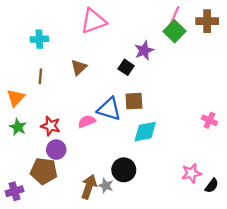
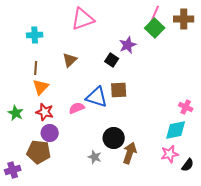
orange triangle: (16, 98) -> (41, 87), moved
cyan diamond: (145, 132) -> (176, 130), moved
black circle: (124, 170) -> (114, 138), moved
gray star: (106, 186) -> (95, 157), moved
brown arrow: (89, 187) -> (130, 153), moved

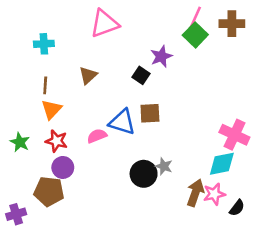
pink cross: (186, 107) -> (234, 135), size x1.6
brown arrow: (130, 153) -> (195, 193), moved
gray star: (95, 157) -> (164, 166), moved

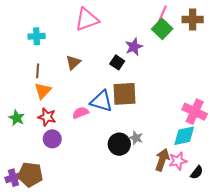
brown square: (150, 113) -> (124, 94), size x1.4
brown pentagon: (49, 191) -> (30, 174), moved

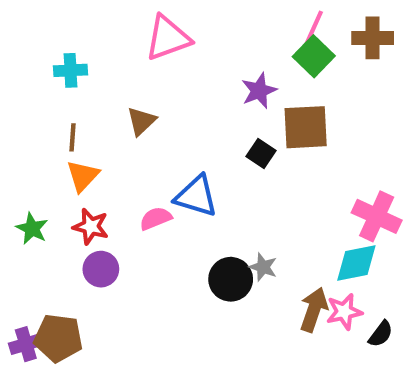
black square: (117, 62) -> (261, 154), moved
brown square: (124, 94) -> (306, 127), moved

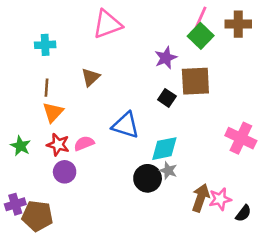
pink semicircle: (156, 218) -> (84, 143), moved
cyan diamond: (356, 263) -> (164, 149), moved
purple cross: (26, 344) -> (15, 204), moved

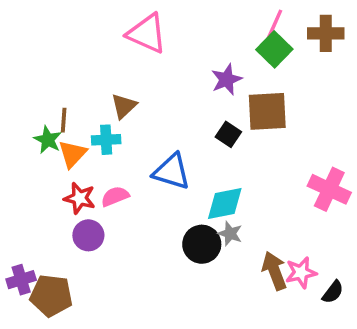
pink triangle: (107, 24) -> (147, 33), turned 44
cyan cross: (45, 45) -> (106, 140), moved
green star: (21, 146) -> (48, 140), moved
brown arrow: (201, 198) -> (274, 271), turned -40

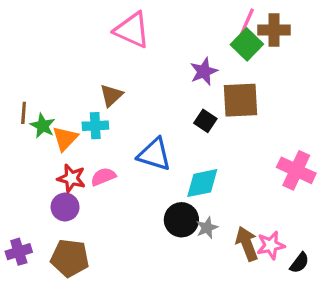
brown cross: (326, 33) -> (274, 30), moved
brown line: (64, 120) -> (24, 113), moved
gray star: (230, 234) -> (207, 228), moved, turned 30
purple circle: (88, 235) -> (65, 207), moved
brown pentagon: (51, 296) -> (70, 258), moved

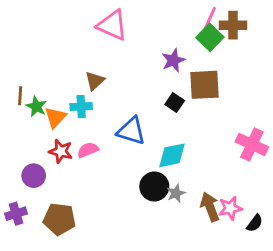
purple circle: (65, 207) -> (34, 176), moved

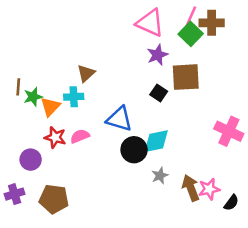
pink triangle: (112, 25) -> (150, 23), moved
green star: (36, 107) -> (33, 97), turned 30
black circle: (154, 187) -> (134, 150), moved

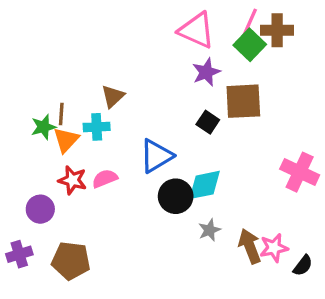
brown line: (18, 87) -> (61, 114), moved
blue triangle: (119, 119) -> (156, 156), turned -48

